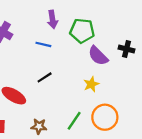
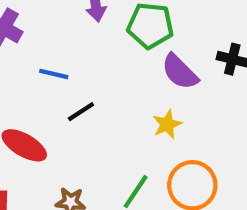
blue line: (43, 44) -> (54, 74), moved

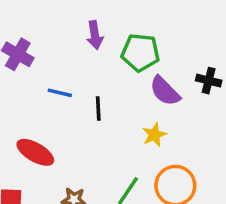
black line: (81, 112) -> (98, 109), moved, turned -60

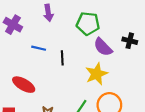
purple arrow: (95, 35) -> (48, 13), moved
yellow star: (154, 135) -> (97, 74), size x1.5

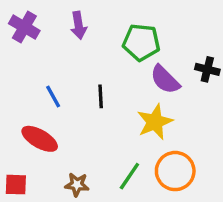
purple cross: (13, 25) -> (24, 27), moved
blue line: (39, 48) -> (53, 96), moved, turned 48

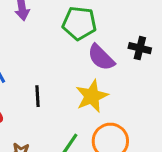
black line: (101, 96) -> (38, 96), moved

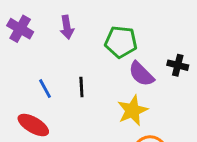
black line: (38, 96) -> (81, 87), moved

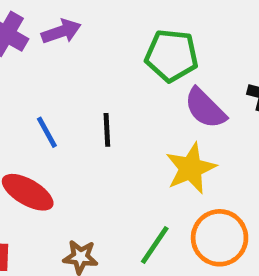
purple arrow: (67, 27) -> (61, 32), moved, turned -100

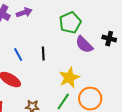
green pentagon: (172, 56) -> (70, 23), turned -30
yellow star: (191, 168) -> (69, 78), moved

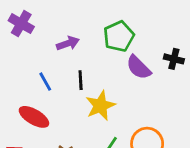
purple arrow: (24, 13) -> (68, 43), moved
yellow star: (69, 78) -> (100, 106), moved

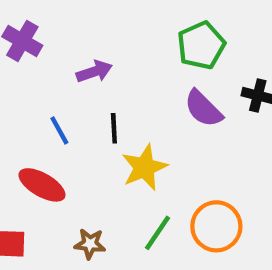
green pentagon: (119, 36) -> (201, 45), moved

